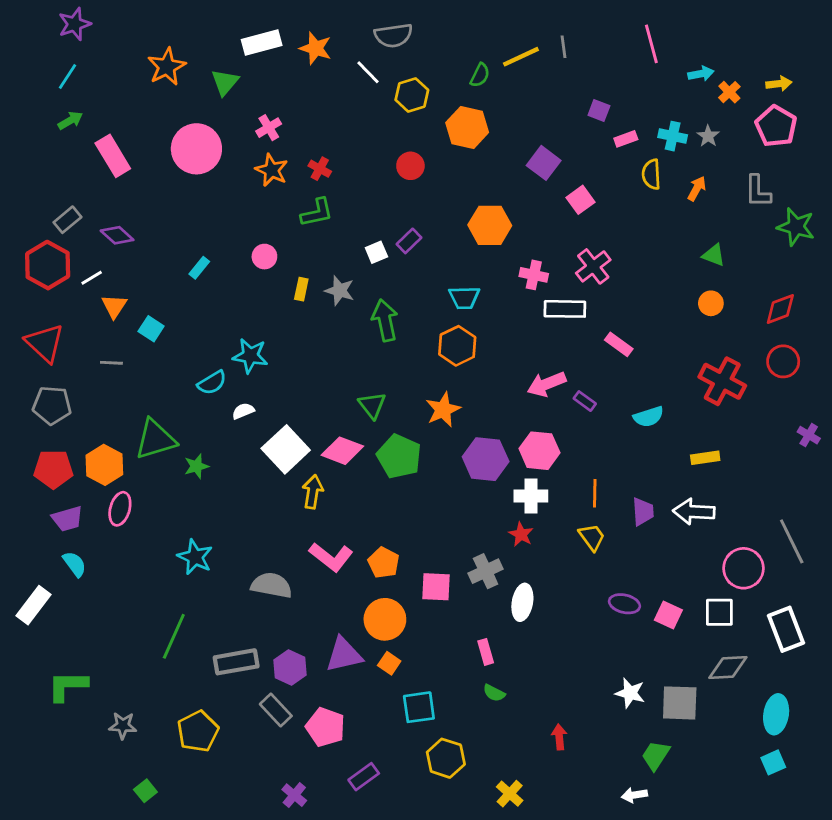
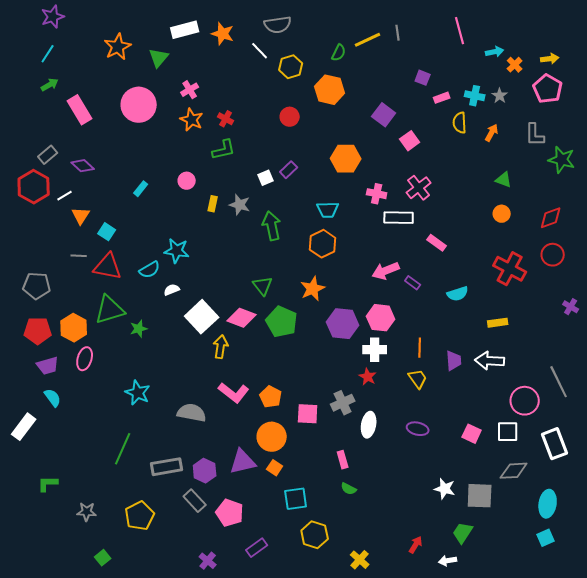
red triangle: (45, 343) -> (108, 267), moved, turned -32
purple ellipse: (624, 604) -> (418, 429), moved
green L-shape: (67, 686) -> (48, 484), size x0.7
red arrow: (559, 737) -> (416, 545), moved, turned 36

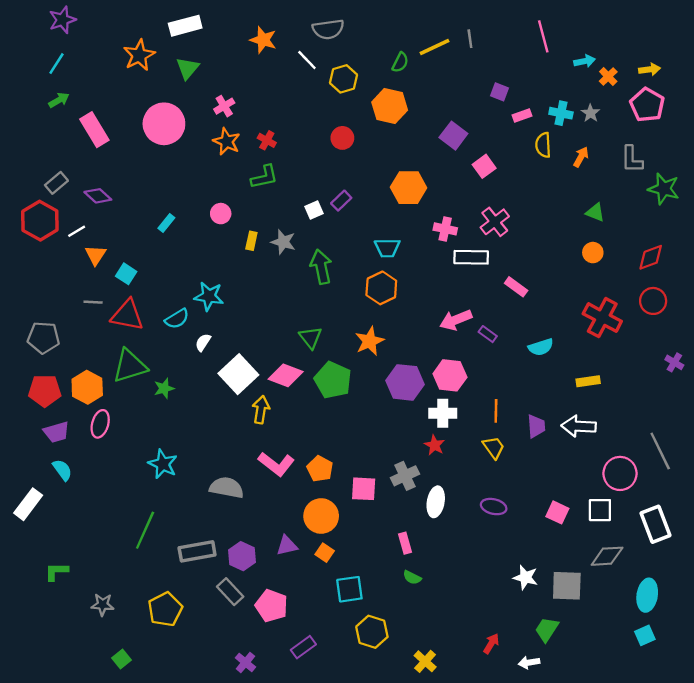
white rectangle: (185, 30) -> (185, 26), moved
white semicircle: (172, 290) -> (203, 342), turned -35
purple triangle: (243, 462) -> (287, 546), size x0.7

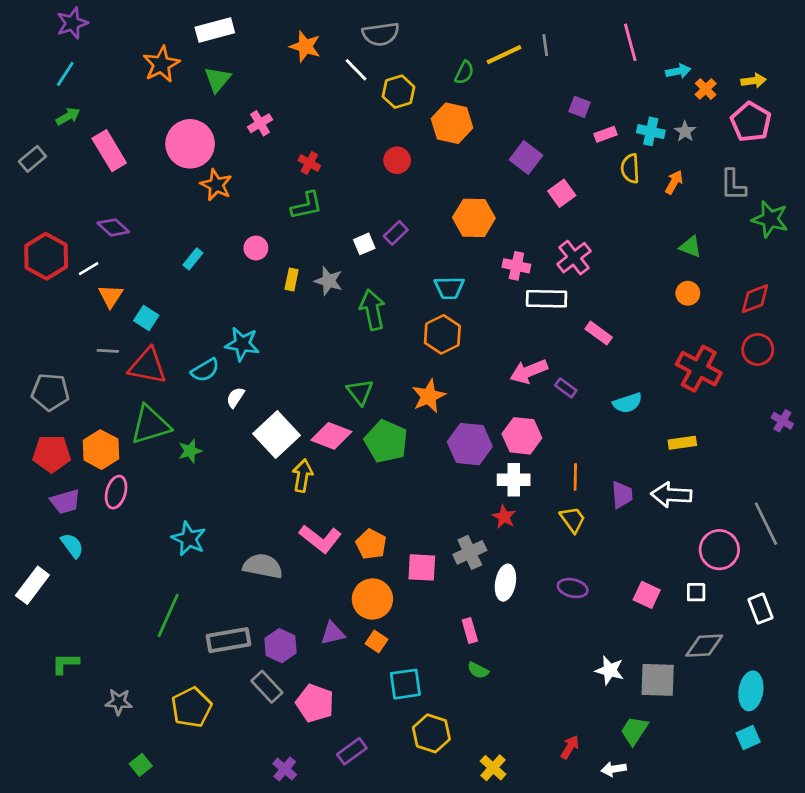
orange star: (227, 141) -> (216, 185), moved
gray rectangle: (56, 183) -> (32, 159), moved
white square: (600, 510) -> (696, 592), size x0.7
white rectangle: (655, 524) -> (760, 609), size x0.7

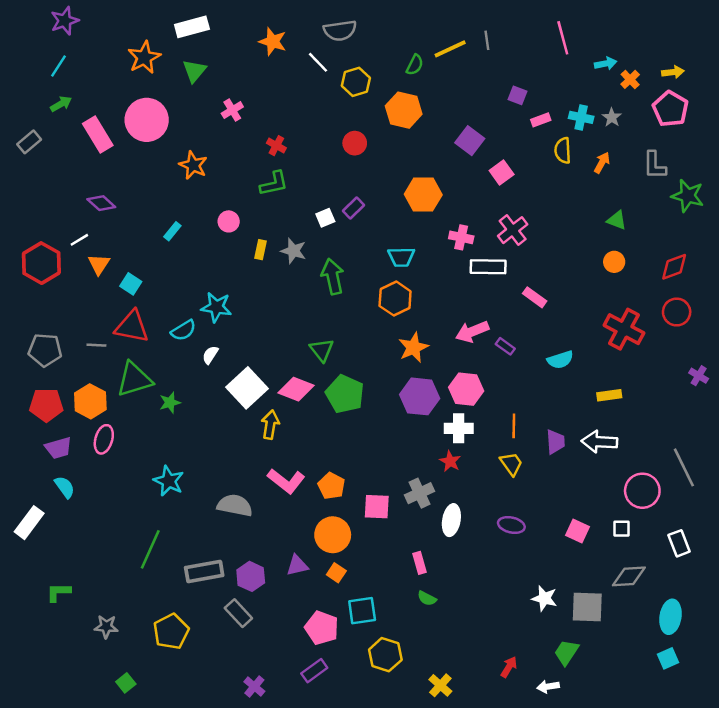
pink circle: (190, 144) -> (147, 120), moved
red hexagon: (46, 256) -> (41, 263), moved
gray line: (108, 351) -> (96, 345), moved
orange star: (429, 396) -> (413, 348), moved
pink pentagon: (315, 703) -> (322, 628), moved

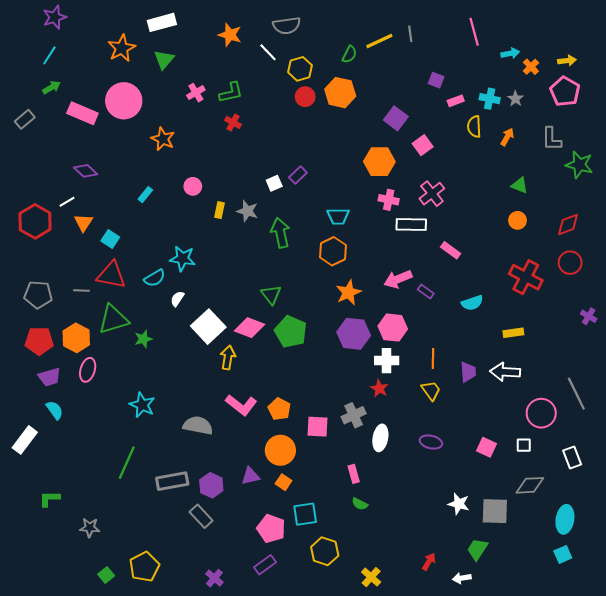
pink rectangle: (98, 135) -> (82, 113), turned -36
red circle: (355, 143) -> (305, 97), moved
green L-shape: (274, 184) -> (231, 93), moved
orange hexagon: (423, 195) -> (379, 162), moved
yellow pentagon: (171, 631) -> (144, 567), moved

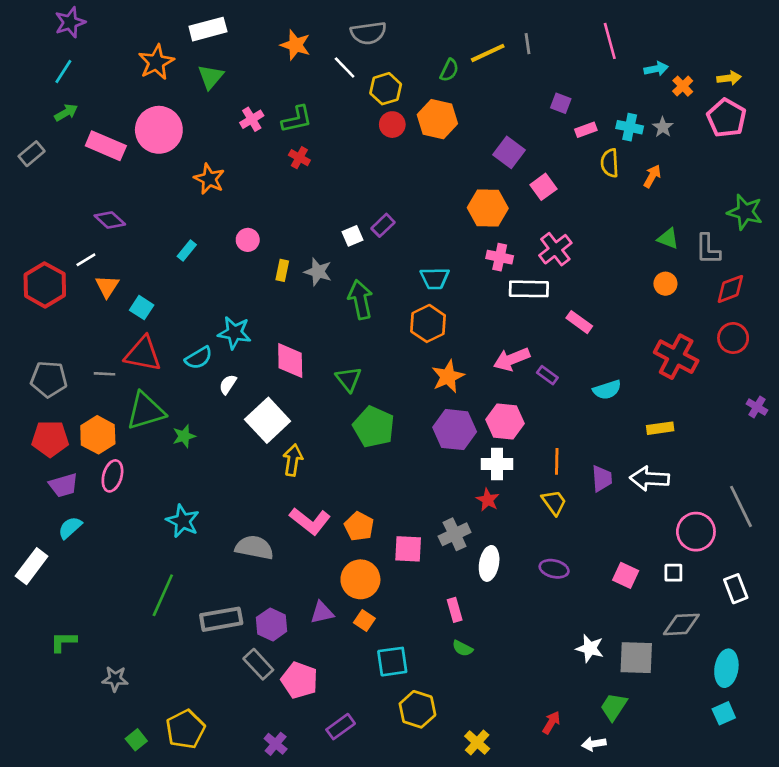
gray L-shape: (552, 139) -> (708, 249), moved
pink diamond: (249, 328) -> (290, 361), moved, turned 68
cyan semicircle: (55, 410) -> (70, 528), turned -96
pink pentagon: (271, 529) -> (299, 680), moved

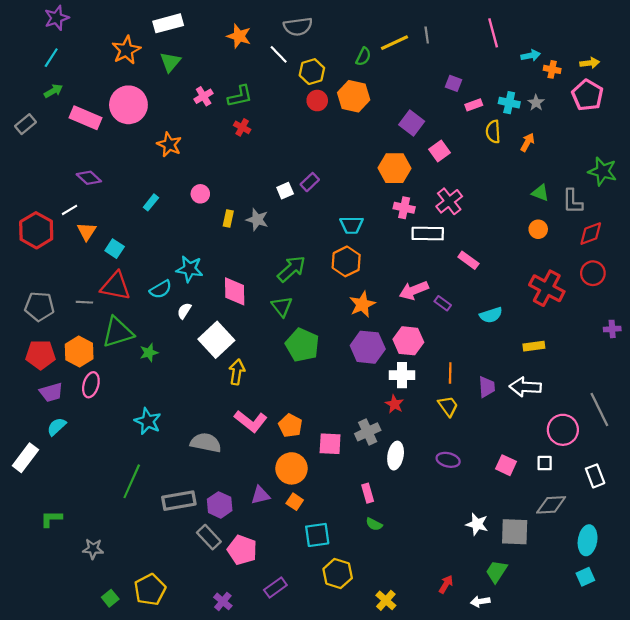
orange cross: (683, 86) -> (552, 69), turned -35
green arrow: (360, 300) -> (291, 269), moved, turned 60
purple cross: (757, 407) -> (612, 329), turned -35

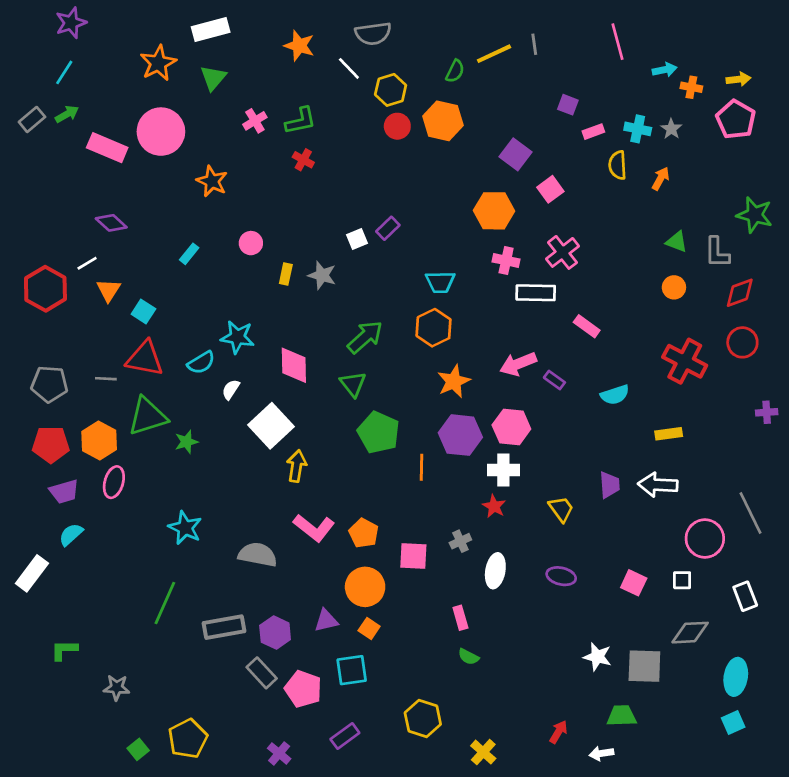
gray rectangle: (25, 124) -> (32, 119), moved
orange line: (450, 373) -> (421, 467), moved
gray cross: (368, 432) -> (460, 541), size x0.7
cyan square: (317, 535) -> (352, 670), moved
green trapezoid: (496, 571) -> (622, 716), turned 55

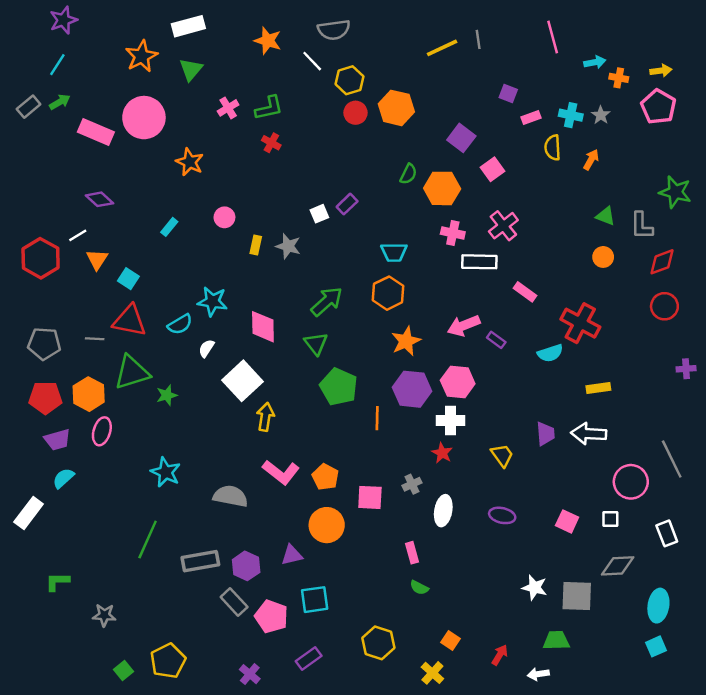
green semicircle: (455, 71) -> (408, 174), moved
red cross: (685, 361) -> (580, 323), moved
orange square: (369, 629) -> (450, 640), moved

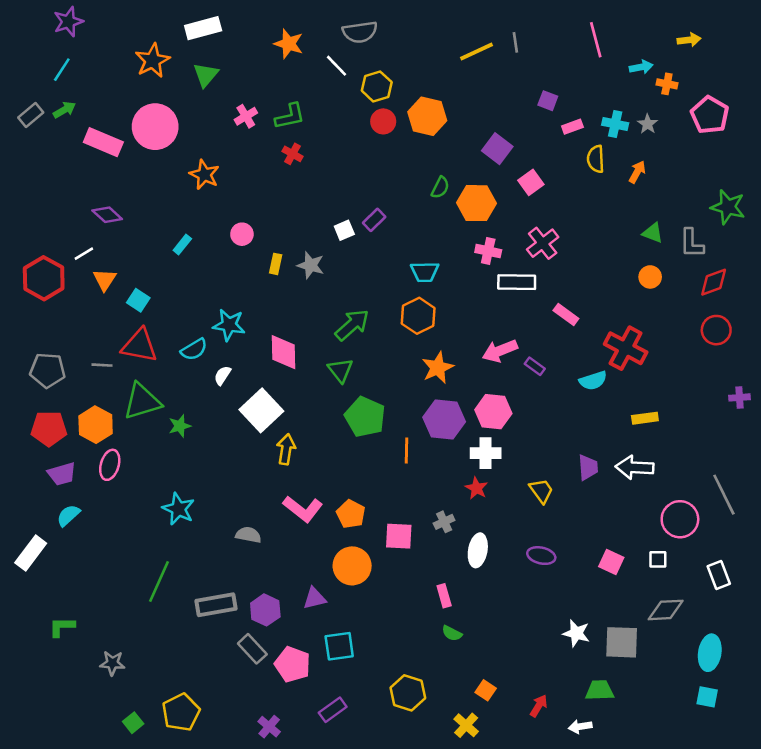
yellow arrow: (661, 71) -> (689, 40), moved
gray semicircle: (230, 496) -> (248, 535), size x0.7
cyan square: (656, 646) -> (707, 697), turned 35

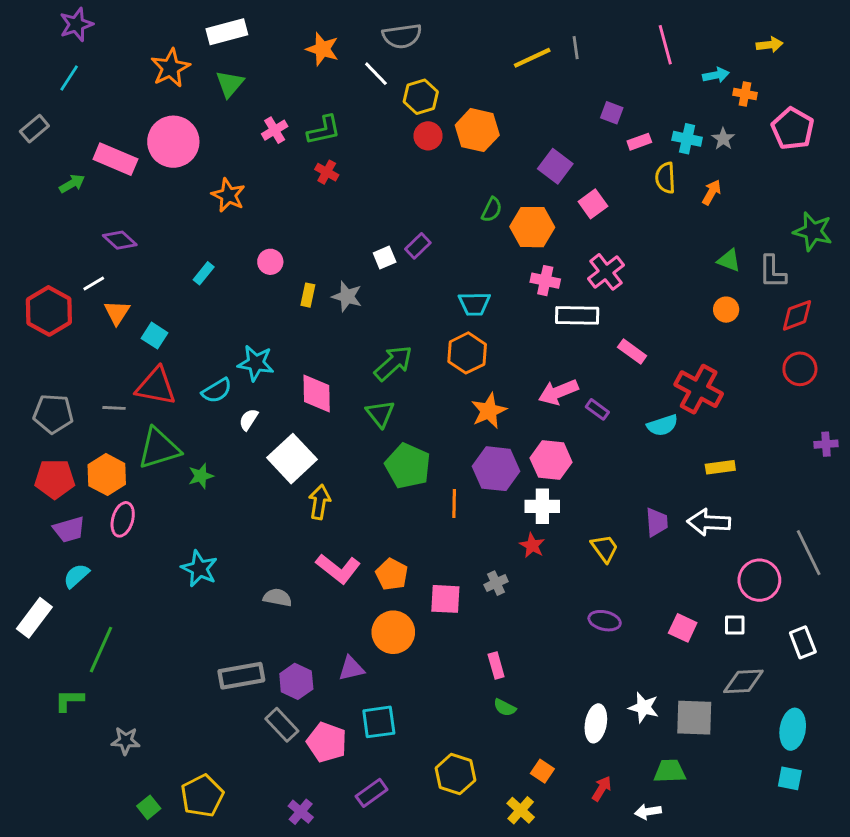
green arrow: (64, 110) -> (72, 184), moved
white ellipse: (478, 550) -> (596, 723), moved
green line: (159, 581) -> (101, 650), moved

